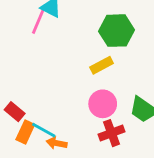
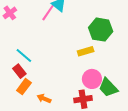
pink circle: (103, 104) -> (92, 79), moved
cyan line: (44, 130) -> (24, 55), moved

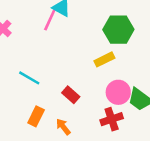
red rectangle: (19, 71) -> (71, 95), moved
orange arrow: (44, 99) -> (63, 127), turned 40

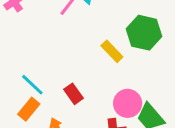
yellow rectangle: (104, 59) -> (112, 51), moved, turned 60
cyan line: (29, 78) -> (32, 85), moved

